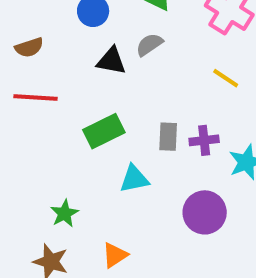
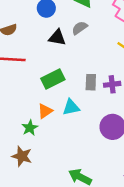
orange triangle: (115, 255) -> (45, 111), moved

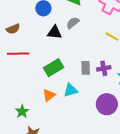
green star: (30, 128) -> (22, 111), moved

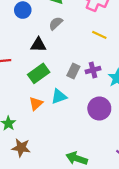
black triangle: (55, 32) -> (38, 45), moved
gray rectangle: (86, 68) -> (73, 71), turned 32

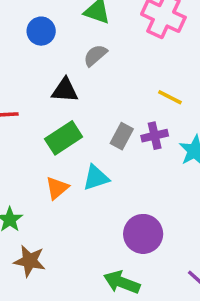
yellow line: (99, 35) -> (170, 97), moved
purple circle: (99, 109) -> (143, 234), moved

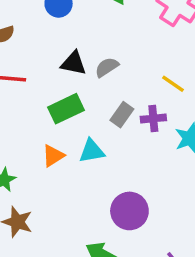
gray semicircle: (95, 55) -> (107, 67), moved

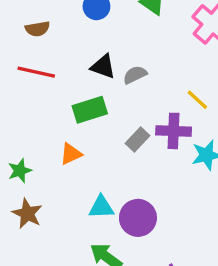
gray rectangle: (122, 115) -> (137, 140), moved
purple cross: (153, 119) -> (174, 131), size x1.4
cyan triangle: (92, 151) -> (101, 207), moved

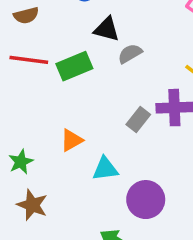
black triangle: (103, 67) -> (107, 29), moved
green rectangle: (90, 110) -> (74, 66), moved
cyan triangle: (101, 207) -> (105, 169), moved

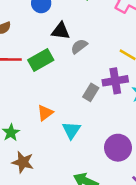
cyan triangle: (105, 169) -> (71, 130), turned -42
purple circle: (146, 200) -> (118, 148), moved

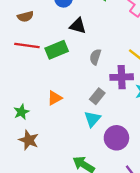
gray semicircle: (79, 46) -> (95, 57), moved, turned -42
gray rectangle: (91, 92) -> (97, 96), moved
cyan triangle: (71, 130) -> (92, 119), moved

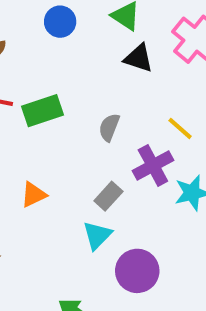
black triangle: (78, 26) -> (138, 58), moved
purple cross: (122, 77) -> (153, 165), turned -30

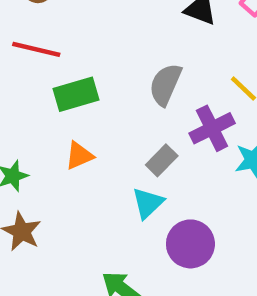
green rectangle: (42, 111) -> (76, 94), moved
gray semicircle: (109, 127) -> (165, 84), size x1.4

